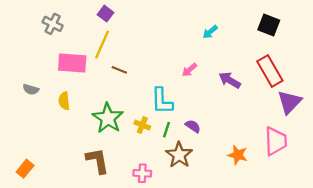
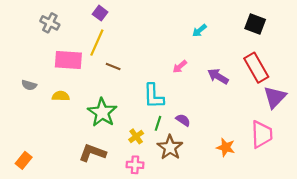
yellow semicircle: (64, 101) -> (61, 96), turned 98
yellow cross: (142, 125) -> (136, 136), moved, turned 32
brown L-shape: (97, 161) -> (92, 153), turned -60

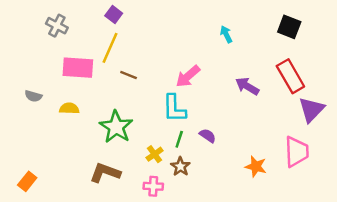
cyan arrow: (199, 31) -> (226, 34), turned 104
pink arrow: (180, 67) -> (188, 76), moved, size x1.5
brown star: (170, 147) -> (180, 166), moved, size x0.7

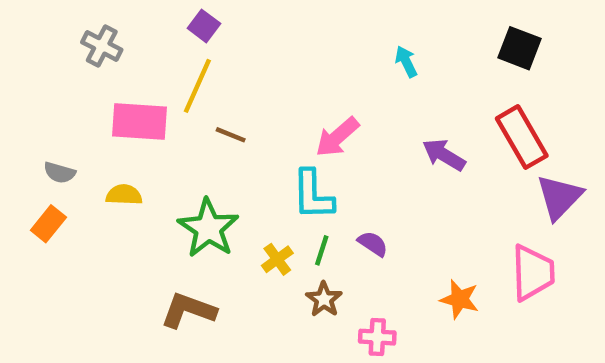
yellow cross: (154, 154) -> (277, 259), moved
orange rectangle: (27, 181) -> (48, 224), moved
pink cross: (153, 186) -> (377, 337), moved

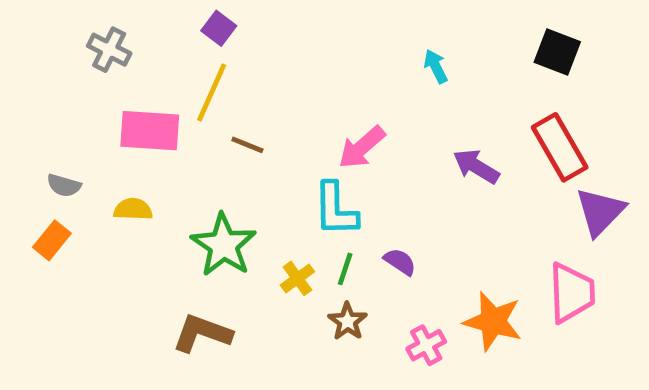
orange star: (459, 299) -> (493, 321), size x1.4
pink cross: (377, 337) -> (426, 345), moved, turned -32

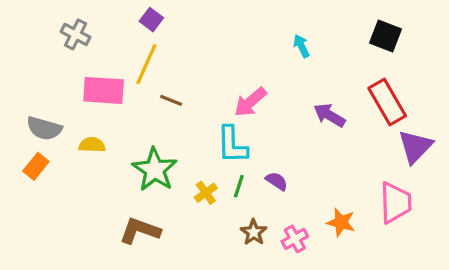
gray semicircle: (64, 185) -> (44, 128), size x1.5
brown star: (348, 321) -> (254, 232), moved
orange star: (493, 321) -> (341, 222), size x0.7

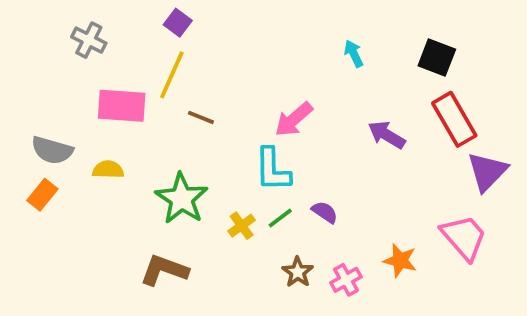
black square: (386, 36) -> (437, 57), moved
green line: (239, 186) -> (280, 218), turned 35
pink trapezoid: (395, 203) -> (464, 237), turned -39

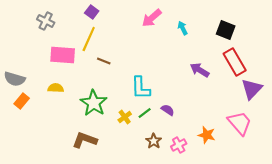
pink arrow: (294, 119) -> (152, 18), moved
gray semicircle: (52, 150) -> (15, 79), moved

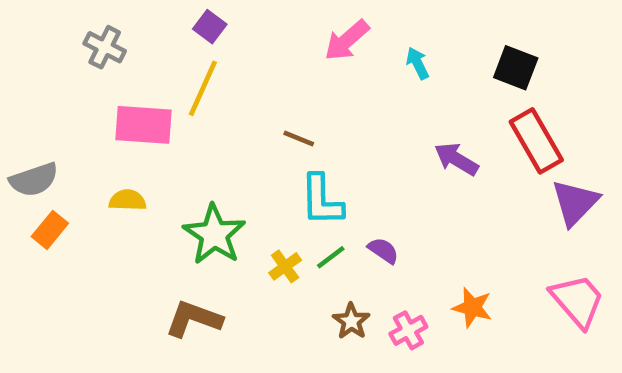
brown line: (104, 61) -> (299, 139), moved
gray semicircle: (15, 79) -> (34, 180), turned -35
pink trapezoid: (240, 123) -> (577, 301), moved

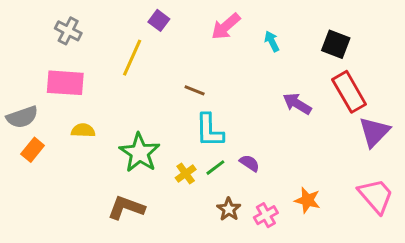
purple square: (210, 27) -> (159, 20), moved
pink rectangle: (144, 125) -> (65, 83), moved

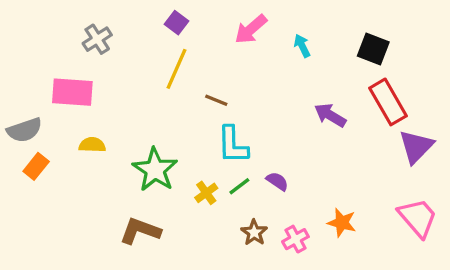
gray cross: (68, 31) -> (97, 39), moved, turned 30
yellow line: (132, 58) -> (176, 69), moved

